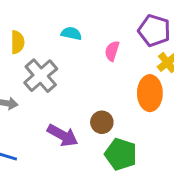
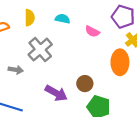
yellow semicircle: (17, 42) -> (30, 18), moved
pink semicircle: (112, 51) -> (92, 31), turned -80

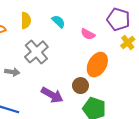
cyan semicircle: (63, 19) -> (58, 22), turned 32
orange ellipse: (120, 62) -> (97, 65), moved, turned 30

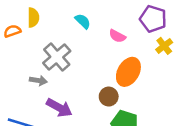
yellow semicircle: (26, 20) -> (33, 18), moved
gray arrow: (12, 72) -> (38, 80), moved
purple arrow: (52, 95) -> (59, 108), moved

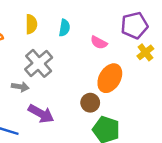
yellow semicircle: (33, 18) -> (31, 24), moved
purple pentagon: (153, 19) -> (134, 25), turned -30
cyan semicircle: (83, 21) -> (64, 28), turned 56

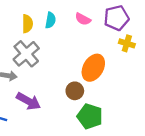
yellow semicircle: (31, 24) -> (27, 24), moved
pink semicircle: (99, 43) -> (83, 19), moved
yellow cross: (145, 52) -> (127, 43), turned -35

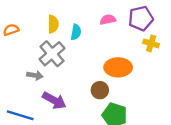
pink semicircle: (83, 19) -> (108, 20), turned 140
cyan semicircle: (50, 20) -> (76, 32), moved
orange ellipse: (93, 68) -> (118, 67), turned 60

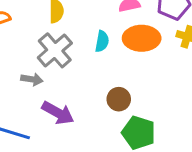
cyan semicircle: (76, 32) -> (102, 41), moved
orange ellipse: (118, 67) -> (142, 38), moved

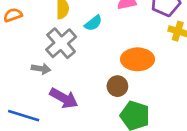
orange ellipse: (142, 38) -> (138, 59), moved
cyan semicircle: (102, 41) -> (93, 23), moved, turned 42

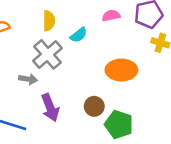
brown circle: (117, 86) -> (94, 106), moved
purple arrow: (64, 98) -> (50, 108), turned 40

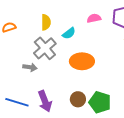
orange ellipse: (121, 70) -> (82, 61), moved
brown circle: (94, 106) -> (78, 99), moved
purple arrow: (50, 108) -> (45, 101), moved

